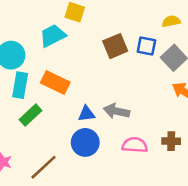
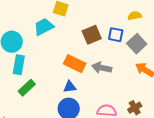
orange rectangle: (55, 83) -> (75, 64), moved
gray arrow: (116, 111) -> (102, 68), moved
brown cross: (171, 141) -> (135, 108), turned -32

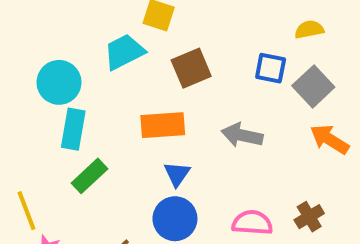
brown square: (92, 35) -> (191, 68), moved
orange rectangle: (75, 64) -> (163, 125), moved, turned -30
blue triangle: (70, 87) -> (177, 174), turned -48

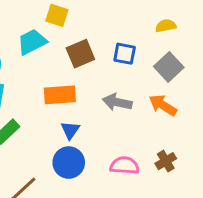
blue square: (271, 68) -> (125, 54), moved
orange arrow: (330, 139) -> (163, 105), moved

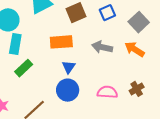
blue square: (125, 54) -> (107, 13), turned -35

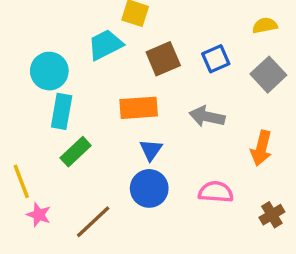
orange arrow: (135, 49) -> (261, 148), moved, turned -108
brown cross: (137, 89) -> (272, 215), moved

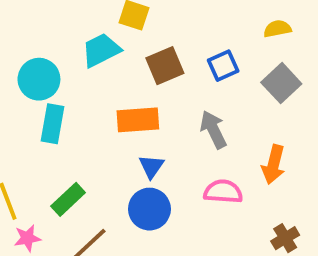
gray arrow: (207, 117) -> (213, 130), turned 52
green rectangle: (76, 152) -> (68, 199), moved
pink semicircle: (216, 192) -> (223, 192), moved
pink star: (39, 215) -> (27, 238), turned -30

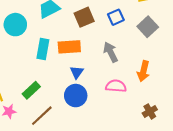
cyan rectangle: (53, 124) -> (43, 49), moved

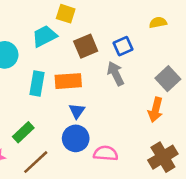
gray square: (148, 27) -> (168, 79), moved
gray arrow: (111, 52) -> (116, 74), moved
pink semicircle: (116, 86) -> (106, 153), moved
brown cross: (150, 111) -> (163, 157), size x1.6

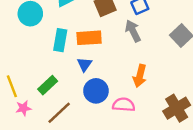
orange arrow: (155, 110) -> (140, 76), moved
blue triangle: (77, 111) -> (84, 64), moved

